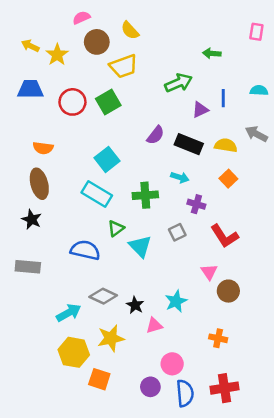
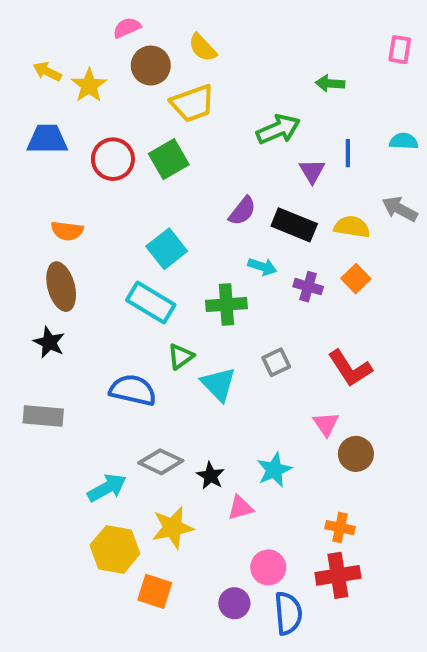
purple triangle: (200, 110) -> (312, 171), turned -36
cyan arrow: (180, 177) -> (262, 267), moved
purple cross: (196, 204) -> (308, 287), moved
red cross: (225, 388) -> (338, 575), moved

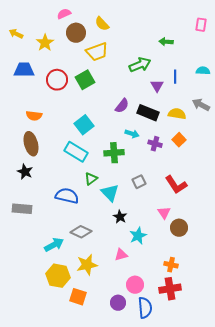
yellow arrow: (47, 71) -> (16, 34), moved
black star: (211, 476) -> (120, 217), moved

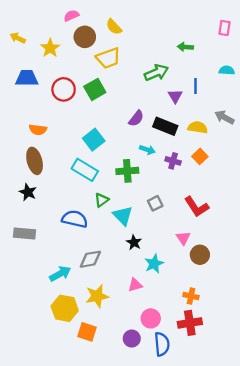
cyan semicircle: (203, 71) -> (227, 70), moved
gray diamond: (81, 232) -> (90, 259), turned -35

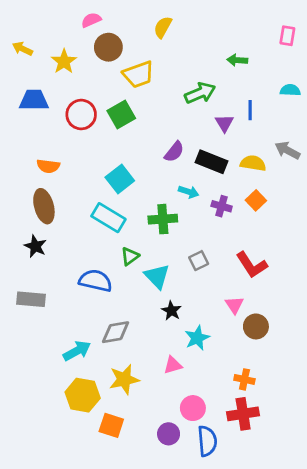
yellow semicircle: (114, 27) -> (163, 27), moved, turned 72

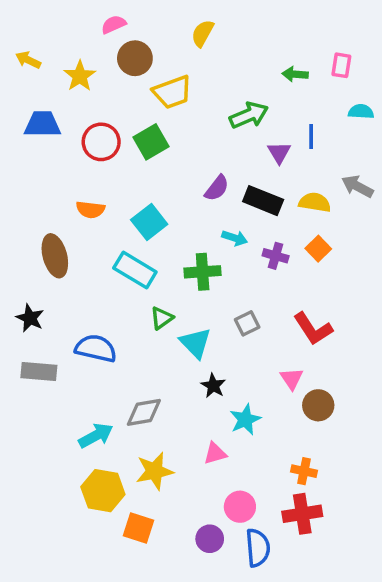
pink rectangle: (287, 36) -> (341, 65), moved
orange semicircle: (48, 166) -> (90, 210), moved
black star: (35, 246) -> (30, 318), moved
blue semicircle: (95, 281) -> (96, 348), moved

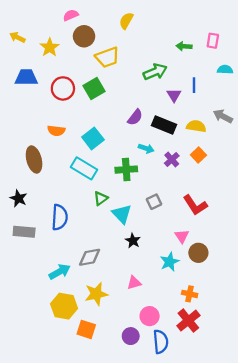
purple cross: (276, 256) -> (172, 160), turned 32
blue semicircle: (96, 348) -> (60, 217), turned 80
cyan star: (245, 420) -> (170, 262), moved
red cross: (302, 514) -> (188, 321), turned -30

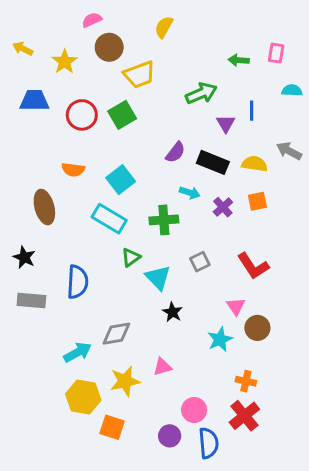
orange square: (198, 155) -> (257, 201), turned 32
pink triangle: (134, 283) -> (162, 367), moved

